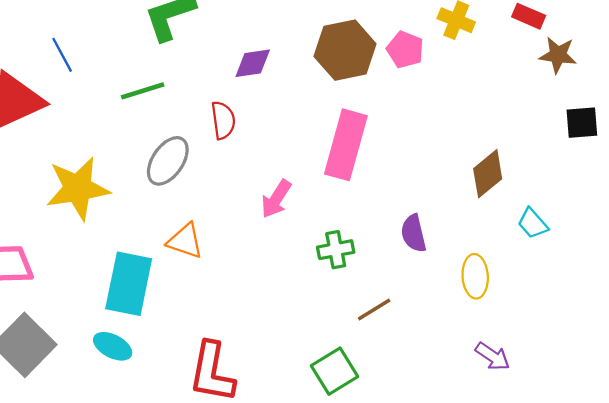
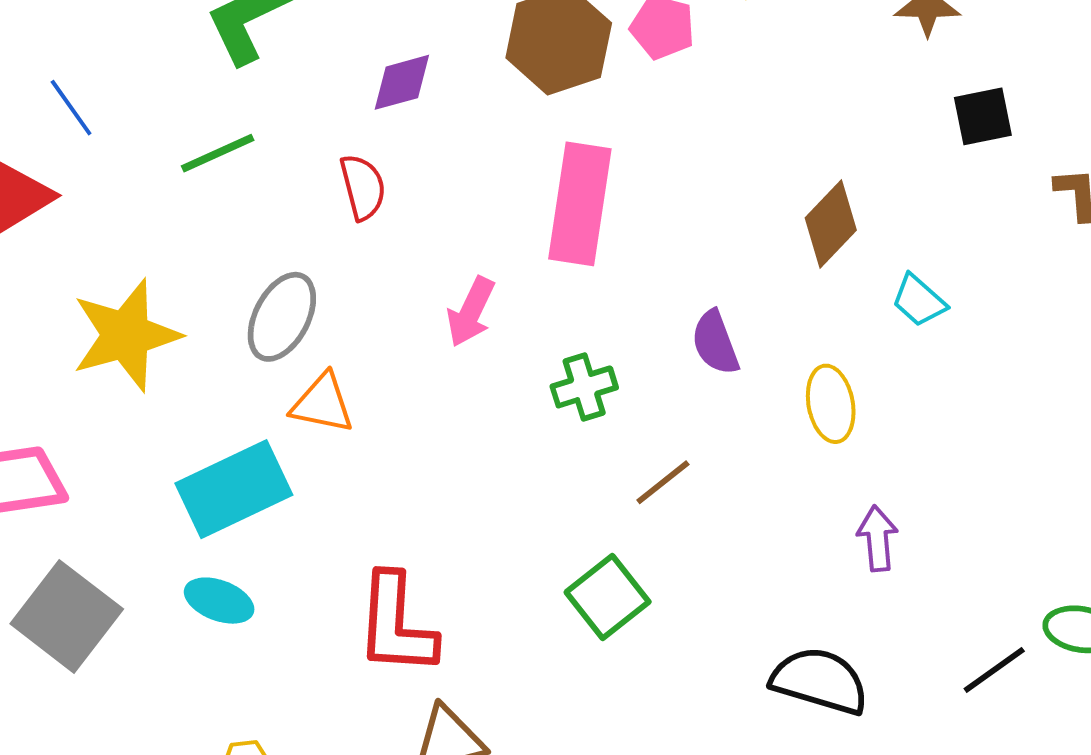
gray ellipse: (168, 161) -> (282, 317), moved
cyan rectangle: (129, 284) -> (234, 489), turned 60
purple arrow: (493, 356) -> (877, 538), turned -123

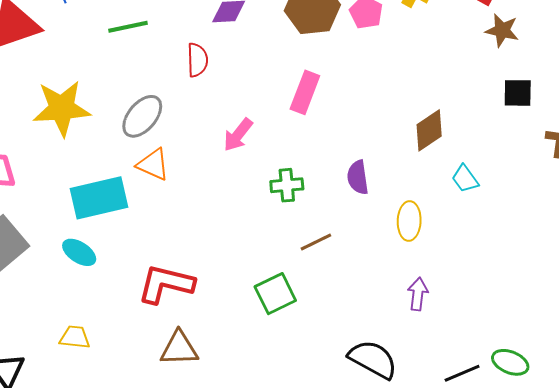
pink rectangle: (580, 204) -> (305, 92), size x0.7
red L-shape: (396, 624) -> (166, 284), turned 88

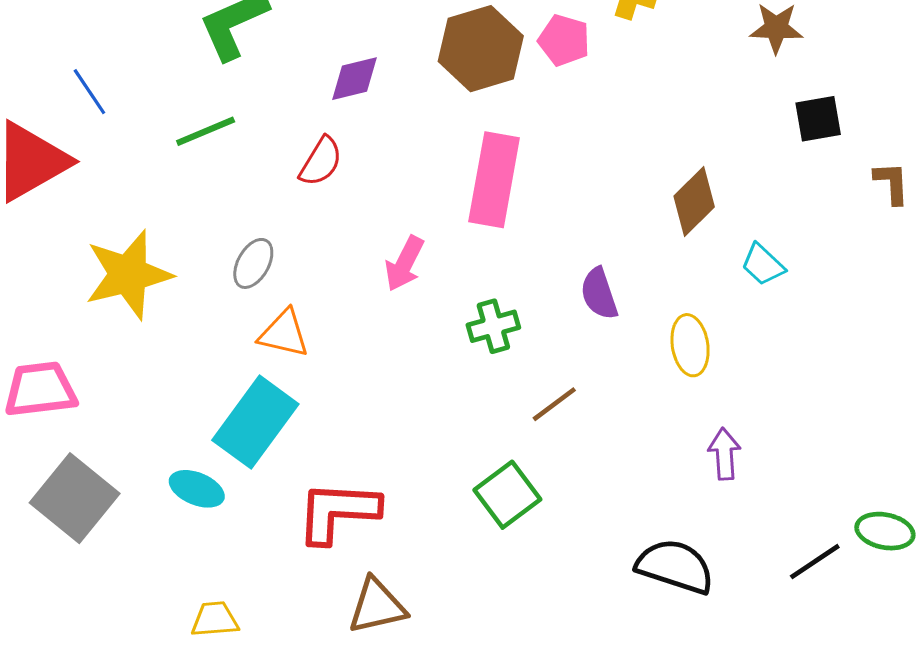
red semicircle: (197, 60) -> (321, 162), turned 44
pink rectangle: (305, 92) -> (494, 180), size x1.4
gray ellipse: (142, 116) -> (253, 263), size x0.7
cyan rectangle: (99, 198) -> (255, 422), moved, turned -30

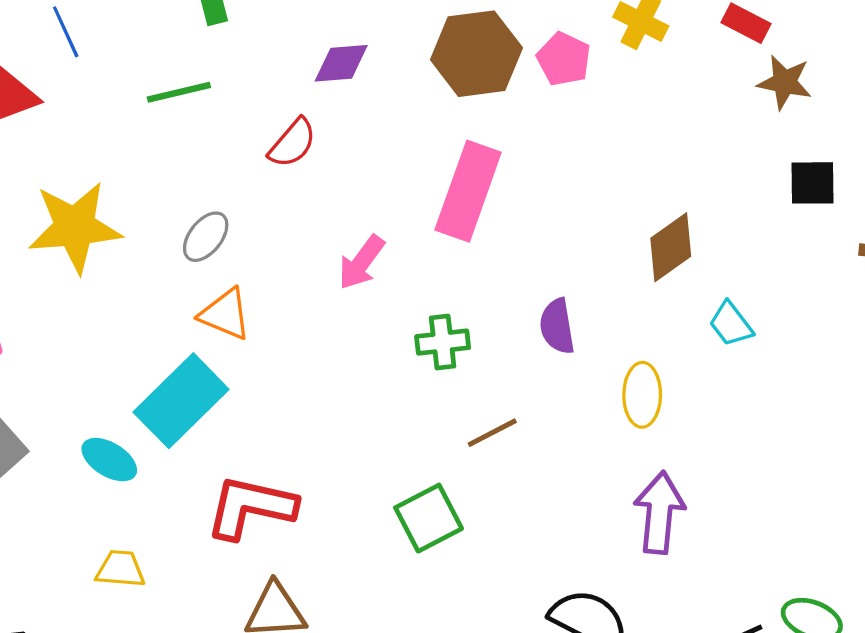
purple arrow: (724, 454) -> (659, 513), size x1.5
yellow trapezoid: (215, 619) -> (120, 569), moved

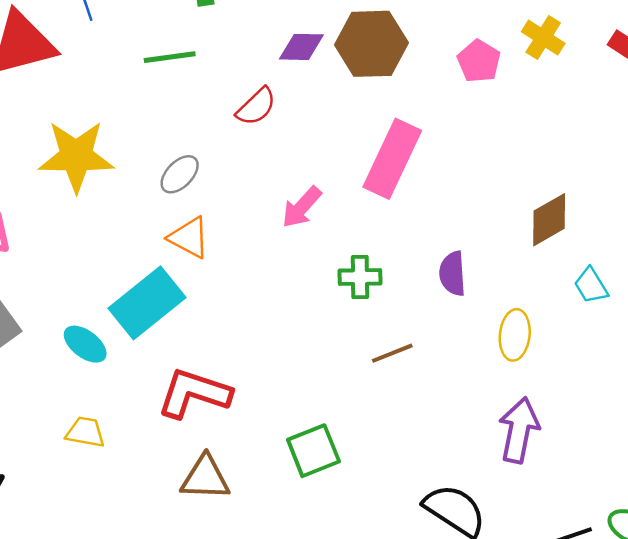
brown hexagon: (476, 54) -> (371, 44), moved
green square: (429, 518) -> (313, 451), moved

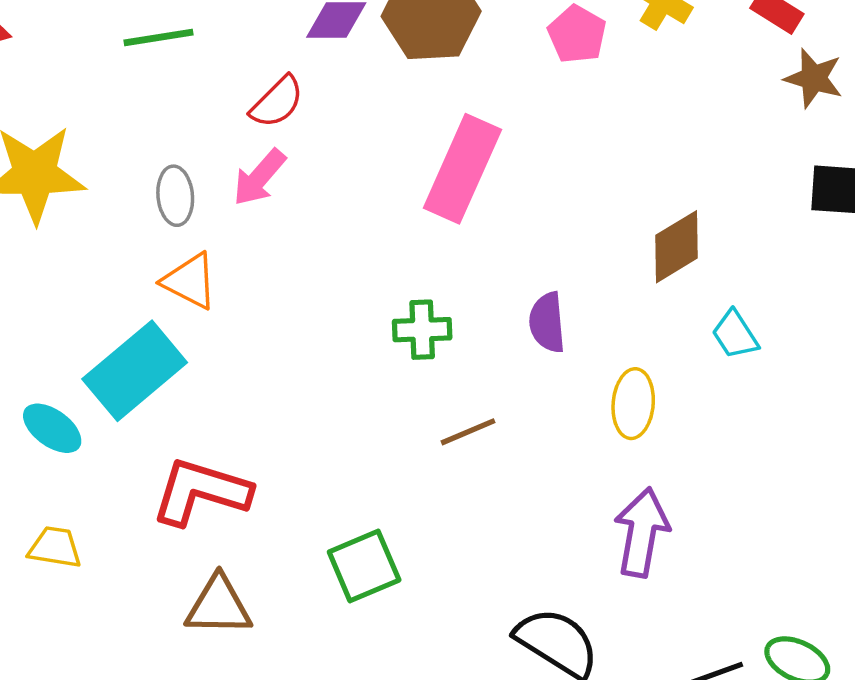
gray ellipse: (180, 174) -> (175, 196), turned -48
pink arrow: (302, 207) -> (259, 177), moved

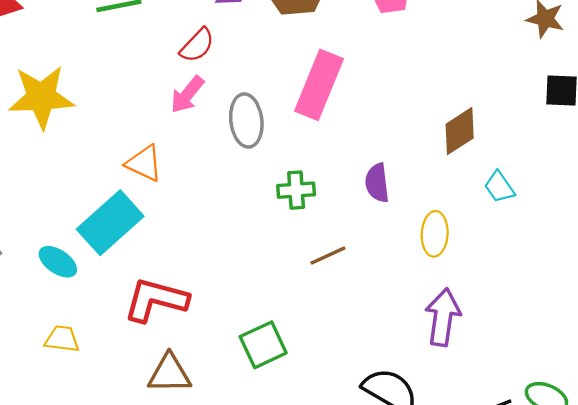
gray ellipse: (175, 196) -> (246, 120), moved, size x1.4

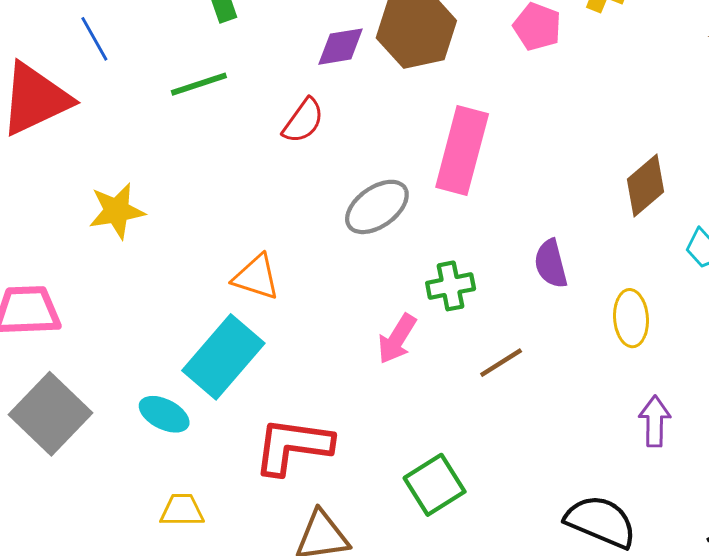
pink arrow: (187, 95) -> (397, 339), moved
yellow star: (41, 97) -> (117, 211), size x0.7
gray ellipse: (246, 120) -> (377, 207), turned 69
purple arrow: (443, 317) -> (655, 421), size x0.7

